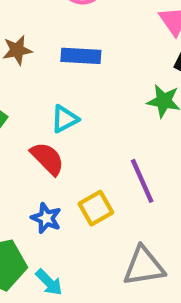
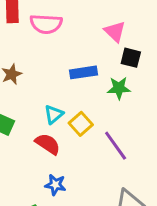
blue rectangle: (81, 56) -> (83, 72), moved
yellow square: (96, 208) -> (81, 124), moved

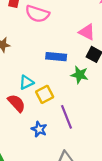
pink triangle: (115, 32) -> (87, 32), turned -30
blue star: (55, 185) -> (39, 129), moved

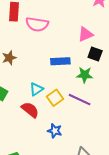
pink triangle: (87, 32) -> (85, 34), turned -42
purple line: (67, 117) -> (80, 100), moved, turned -35

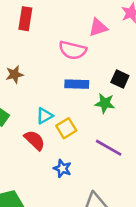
pink semicircle: (37, 24) -> (73, 50), moved
pink triangle: (85, 34) -> (98, 27), moved
purple line: (80, 100) -> (109, 148), moved

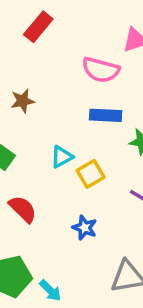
red rectangle: (25, 19) -> (38, 27), turned 30
red semicircle: (35, 140) -> (23, 209), moved

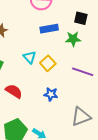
cyan triangle: (62, 157) -> (30, 57), turned -32

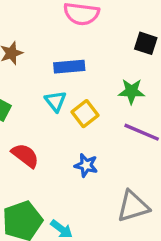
blue rectangle: (49, 29) -> (69, 67), moved
green star: (73, 39) -> (131, 91), moved

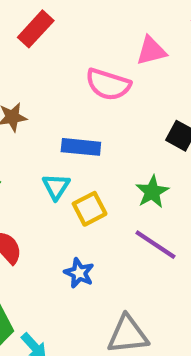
green star: (131, 91) -> (152, 192), turned 30

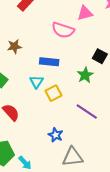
green star: (152, 192) -> (85, 75), moved
blue star: (79, 273) -> (56, 135), moved

